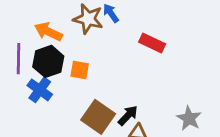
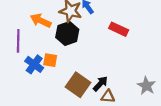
black hexagon: (48, 61) -> (67, 33), moved
orange square: (80, 70) -> (50, 60), moved

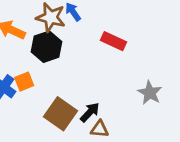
orange square: (50, 60) -> (24, 82), turned -32
gray star: (146, 86) -> (150, 93), moved

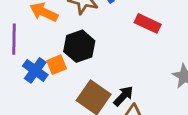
black hexagon: (47, 47) -> (79, 46), moved

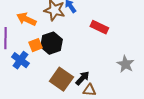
orange square: (57, 65) -> (35, 45), moved

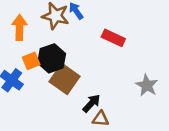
orange arrow: (26, 19) -> (19, 27), turned 66
brown square: (61, 79) -> (64, 79), moved

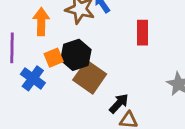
red rectangle: (113, 38) -> (142, 33), turned 65

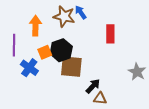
brown square: (90, 77) -> (71, 67), turned -30

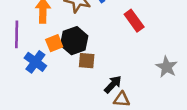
red rectangle: (110, 34) -> (134, 21), turned -36
brown square: (71, 67) -> (87, 61), size x0.6

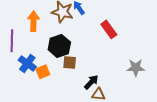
orange square: (54, 43) -> (43, 72), moved
gray star: (167, 67) -> (136, 68), turned -30

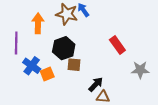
red rectangle: (109, 29) -> (117, 45), moved

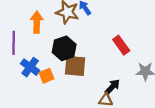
brown square: (74, 65) -> (75, 66), size x1.5
black arrow: (96, 84) -> (112, 87), moved

